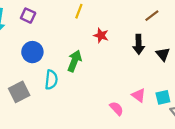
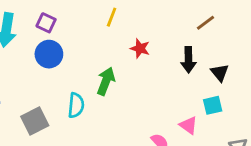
blue circle: (32, 52) -> (49, 54), moved
cyan square: (163, 97) -> (213, 105), moved

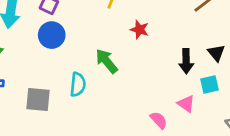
black arrow: (188, 60) -> (186, 61), moved
green arrow: (106, 81) -> (107, 61), turned -60
gray square: (35, 121) -> (38, 100), turned 32

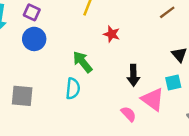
black arrow: (186, 61) -> (133, 75), moved
cyan semicircle: (78, 84) -> (73, 89), moved
pink triangle: (186, 104) -> (153, 99), size x1.5

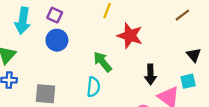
red star: (112, 34) -> (130, 36), size x1.6

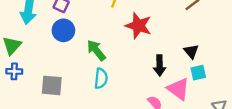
black triangle: (194, 55) -> (191, 51), moved
green arrow: (103, 62) -> (96, 50), moved

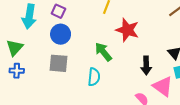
green arrow: (96, 50) -> (103, 52), moved
gray square: (52, 85) -> (58, 63), moved

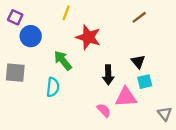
blue circle: (61, 34) -> (31, 36), moved
pink triangle: (163, 86) -> (126, 97), turned -40

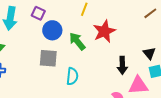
red star: (88, 37) -> (104, 31), turned 30
green arrow: (63, 60) -> (77, 41), moved
gray square: (15, 73) -> (48, 58), moved

